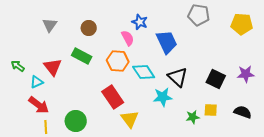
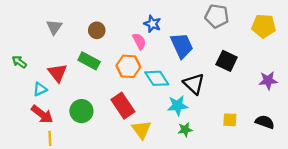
green arrow: (18, 66) -> (19, 62), moved
black square: (216, 79) -> (227, 61), moved
green star: (193, 117) -> (185, 130), moved
green circle: (76, 121) -> (81, 111), moved

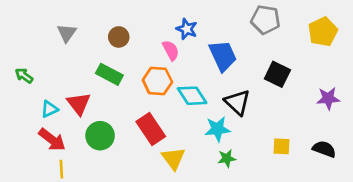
yellow pentagon: (264, 26) -> (323, 32), turned -30
red triangle: (57, 73) -> (79, 104), moved

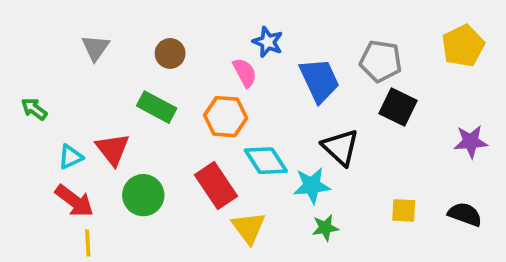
gray pentagon: (265, 20) -> (381, 61), moved
cyan diamond: (192, 96) -> (266, 161), moved

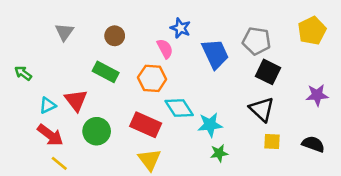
black triangle: (340, 147) -> (262, 109), moved
red rectangle: (216, 186) -> (146, 125), turned -32
yellow triangle: (249, 228) -> (149, 160), moved
yellow line: (88, 243) -> (59, 163), turned -48

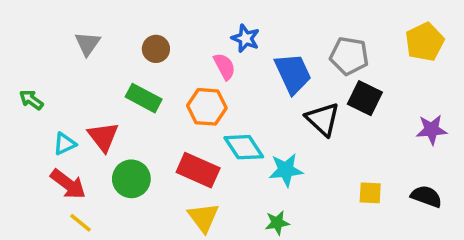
black triangle: (262, 109) -> (323, 119), moved
green star: (219, 153) -> (277, 223), moved

